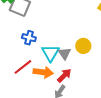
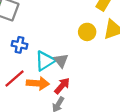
yellow circle: (83, 46) -> (87, 32), moved
cyan triangle: (50, 53) -> (45, 61), turned 30

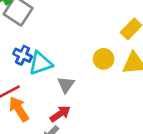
cyan triangle: (45, 61) -> (40, 63), moved
orange arrow: (38, 83) -> (19, 109), moved, turned -140

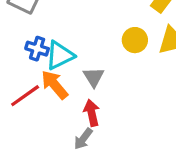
orange arrow: (19, 109) -> (55, 85), moved
red arrow: (60, 114) -> (92, 113), turned -60

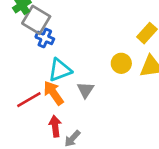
blue cross: (37, 49) -> (45, 38), moved
red arrow: (92, 113) -> (55, 126), moved

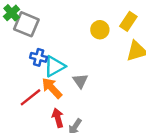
blue cross: (45, 38) -> (39, 57), moved
yellow circle: (121, 63) -> (100, 30), moved

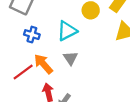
cyan triangle: (55, 66) -> (67, 31), moved

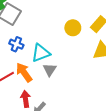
cyan triangle: (67, 31) -> (41, 53), moved

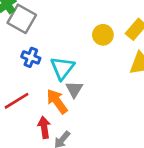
cyan triangle: (41, 53) -> (62, 68), turned -30
orange arrow: (24, 72) -> (57, 101), moved

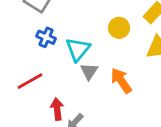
yellow circle: (103, 35) -> (119, 28), moved
orange arrow: (57, 101) -> (121, 81), moved

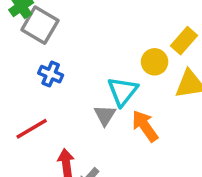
yellow circle: (119, 28) -> (155, 62), moved
cyan triangle: (78, 49) -> (123, 91), moved

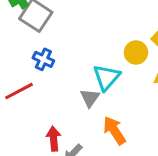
orange arrow: (145, 126) -> (114, 130), moved
red line: (32, 129) -> (19, 91), moved

